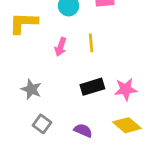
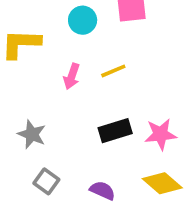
yellow line: (91, 43) -> (113, 71), turned 72

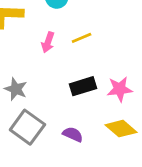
gray square: (46, 181) -> (27, 127), size x1.6

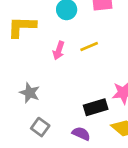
black rectangle: (83, 86) -> (96, 107), moved
gray square: (27, 127) -> (40, 127), size x0.6

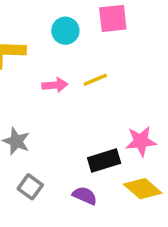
pink arrow: (59, 50) -> (55, 85), turned -114

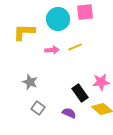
cyan circle: (65, 31) -> (58, 19), size x1.5
black rectangle: (104, 161) -> (80, 93), turned 72

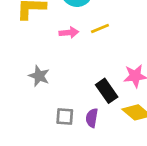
gray square: (38, 108) -> (65, 117), moved, turned -32
purple semicircle: (69, 113) -> (92, 118), turned -104

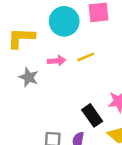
gray star: (39, 76) -> (29, 77), moved

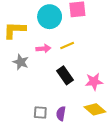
black rectangle: (92, 115) -> (65, 75), moved

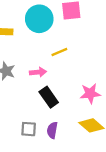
pink arrow: (43, 49) -> (38, 72), moved
black rectangle: (65, 75) -> (49, 97), moved

